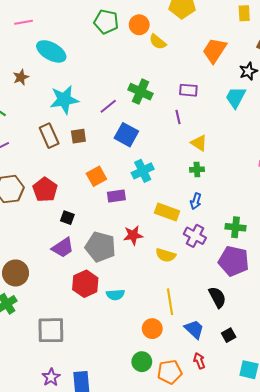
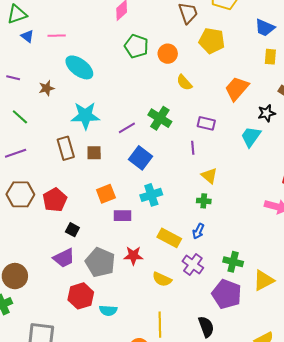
yellow semicircle: (158, 42) -> (184, 83), moved

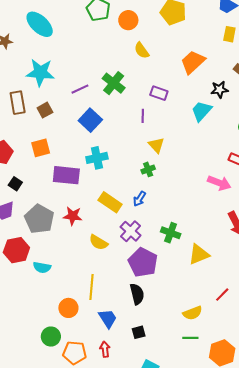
brown square: (94, 153) -> (45, 110), turned -35
orange square: (106, 194) -> (41, 148), moved
green cross: (204, 201) -> (148, 169), turned -32
purple rectangle: (122, 216) -> (66, 175), size x1.5
purple pentagon: (227, 294) -> (143, 262), moved

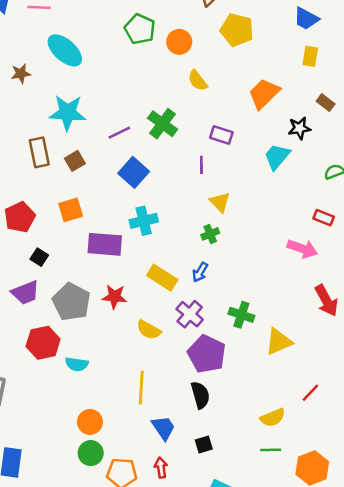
orange circle: (68, 308) -> (90, 422), moved

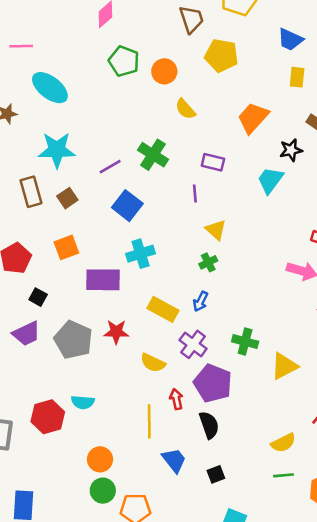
red hexagon: (43, 343) -> (48, 417), moved
red arrow: (161, 468) -> (176, 399), moved

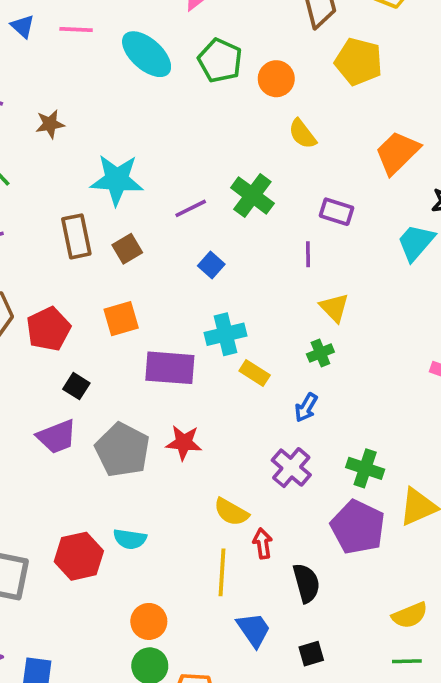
cyan ellipse: (50, 88) -> (147, 54), moved
blue square: (127, 206) -> (211, 265), size x0.6
yellow rectangle: (163, 309) -> (255, 373), moved, size x0.7
yellow semicircle: (153, 363) -> (231, 512), moved
purple pentagon: (213, 383) -> (358, 527), moved

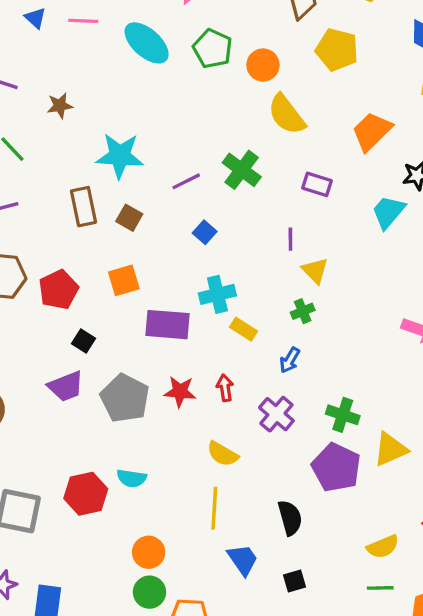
yellow semicircle: (302, 134) -> (286, 115), size x1.5
brown square: (127, 249) -> (129, 218), turned -30
purple line: (308, 254) -> (290, 239), moved
red arrow: (263, 543) -> (225, 388), moved

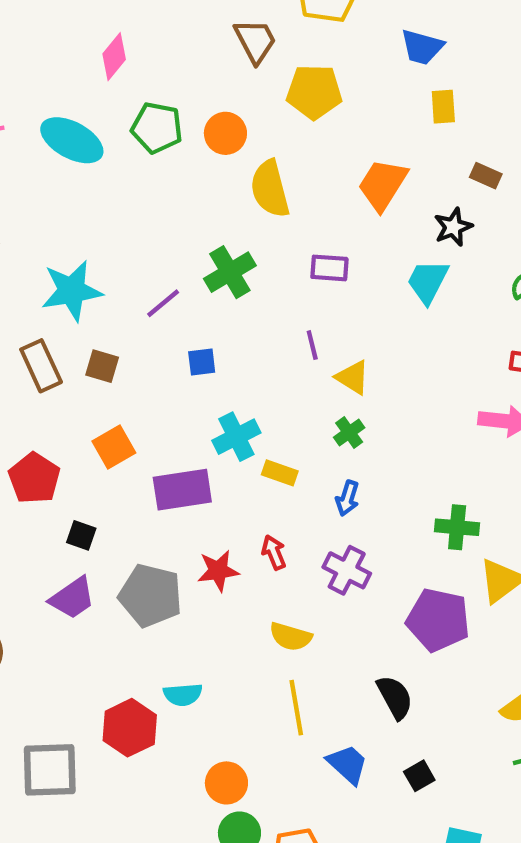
yellow semicircle: (286, 115) -> (270, 189), turned 36
green cross: (242, 170) -> (230, 272), turned 36
blue square: (205, 232) -> (202, 362), turned -35
green cross: (343, 415) -> (457, 527), moved

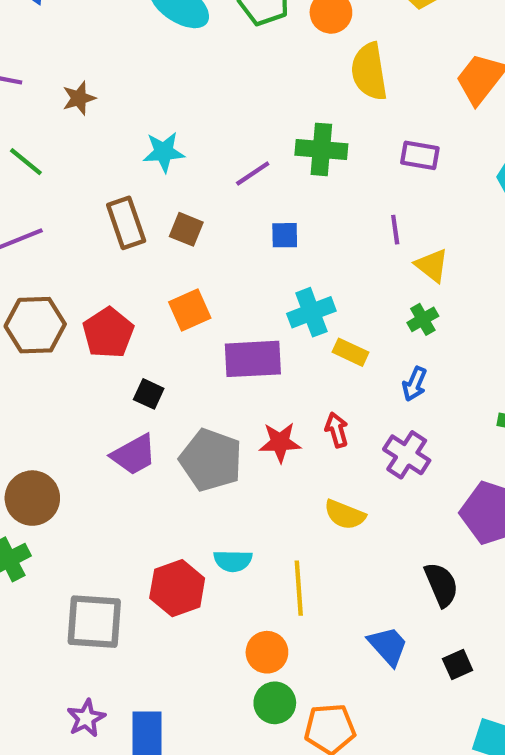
green cross: (230, 272) -> (321, 149), turned 30
cyan star: (72, 291) -> (164, 152), size x0.7
yellow line: (296, 708) -> (299, 588), moved

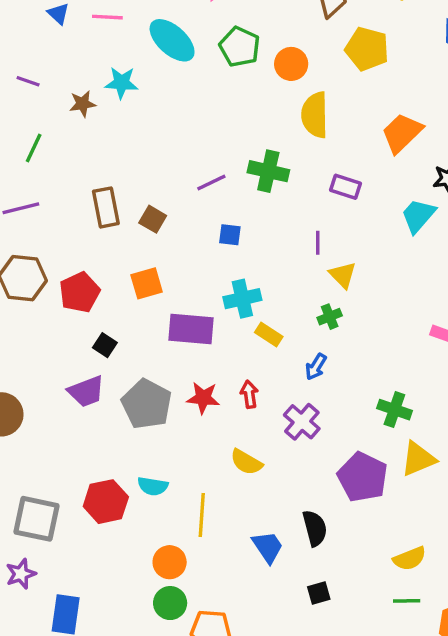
cyan star: (164, 152) -> (121, 83), moved
green line: (26, 162) -> (34, 148), turned 68
blue trapezoid: (388, 646) -> (268, 547), moved
purple star: (86, 718) -> (21, 574), moved

